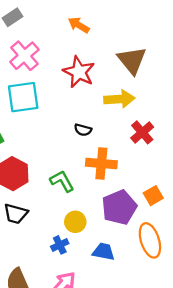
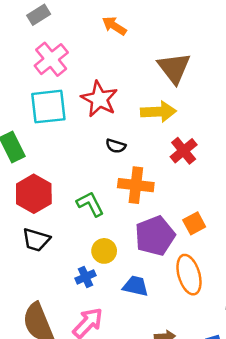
red star: (79, 72) -> (99, 99), moved

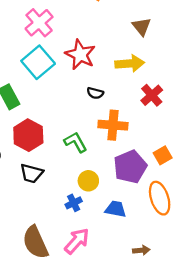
brown triangle: (174, 68) -> (142, 27), size x0.7
cyan square: (48, 107) -> (38, 62), turned -32

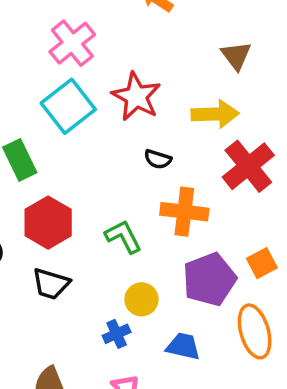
red cross: (152, 95) -> (248, 166), size x1.4

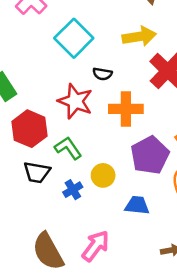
red star: (136, 97) -> (75, 101), moved
cyan square: (68, 106) -> (74, 38), moved
green L-shape: (123, 237) -> (68, 148), moved
blue cross: (117, 334) -> (73, 190), moved

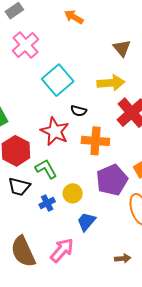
blue trapezoid: (137, 205) -> (86, 222), moved, turned -60

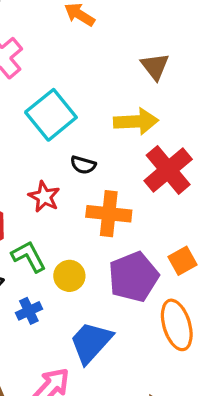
red star: (55, 131) -> (44, 197), size x0.7
yellow circle: (73, 193) -> (69, 276), moved
blue trapezoid: (86, 222) -> (91, 342), size x1.4

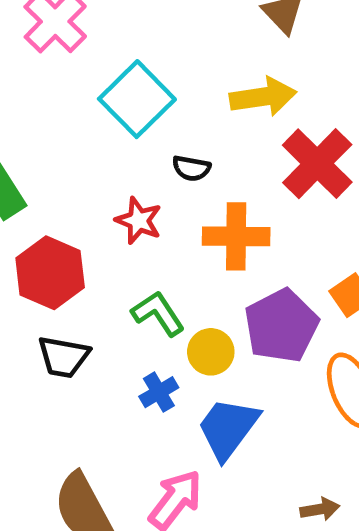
green L-shape: (29, 256) -> (158, 313), moved
yellow circle: (69, 276) -> (211, 352), moved
blue cross: (29, 311) -> (159, 392), moved

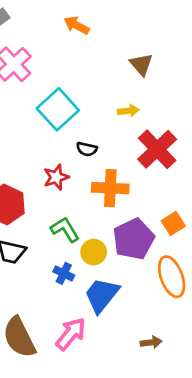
yellow arrow: (263, 97) -> (128, 111), size x0.6
red star: (139, 221) -> (56, 177), turned 30
blue cross: (159, 392) -> (64, 273), turned -36

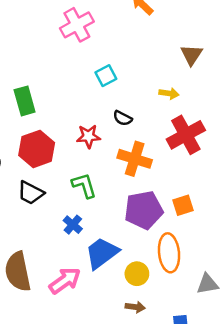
cyan square: (58, 109) -> (106, 76), size x0.6
yellow circle: (94, 252) -> (137, 274), moved

